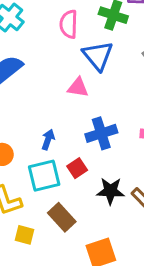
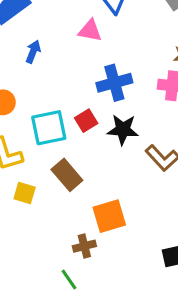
blue arrow: (48, 140) -> (33, 52), moved
black star: (110, 191) -> (123, 130), moved

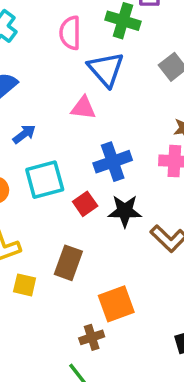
blue arrow: (33, 52) -> (24, 134), turned 35
cyan square: (49, 128) -> (45, 180), moved
brown rectangle: (67, 175) -> (68, 263), turned 64

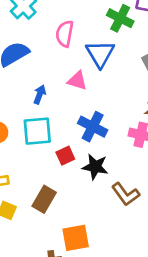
pink semicircle: (70, 33) -> (65, 34), moved
blue arrow: (24, 134) -> (40, 95), moved, turned -42
blue cross: (113, 162) -> (93, 127), turned 36

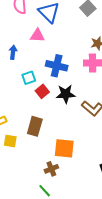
cyan square: (37, 131) -> (29, 78), moved, size x0.6
orange square: (76, 238) -> (64, 148), turned 30

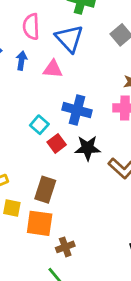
blue arrow: (13, 52) -> (22, 61), moved
cyan square: (29, 78) -> (39, 125), turned -32
orange square: (64, 148) -> (40, 223), moved

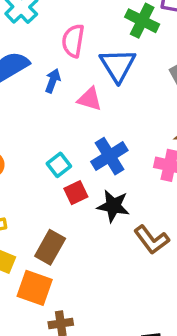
blue cross: (77, 110) -> (109, 156), turned 32

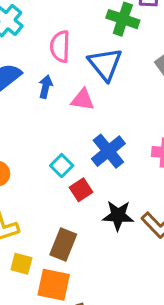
black star: (113, 206) -> (118, 216), moved

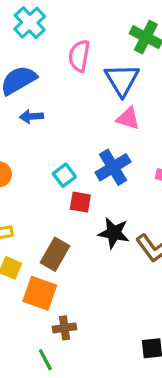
blue arrow: (46, 87) -> (31, 116), moved, turned -115
pink triangle: (83, 100) -> (128, 118), moved
red square: (81, 190) -> (80, 202), turned 35

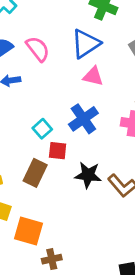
pink semicircle: (79, 56) -> (38, 49), moved, turned 136
blue triangle: (122, 80) -> (86, 44), turned 32
brown rectangle: (55, 254) -> (35, 173), moved

